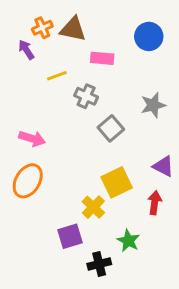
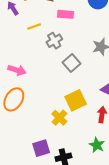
gray cross: (86, 96) -> (54, 41), turned 35
purple square: (70, 236) -> (41, 148), moved
green star: (128, 241) -> (97, 145), moved

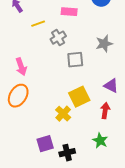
gray square: (72, 63) -> (75, 60), turned 36
pink arrow: (17, 70) -> (21, 67), turned 54

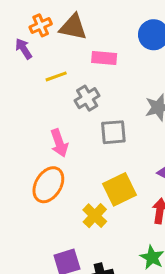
pink arrow: (21, 67) -> (59, 143), moved
orange ellipse: (18, 96) -> (48, 185), moved

